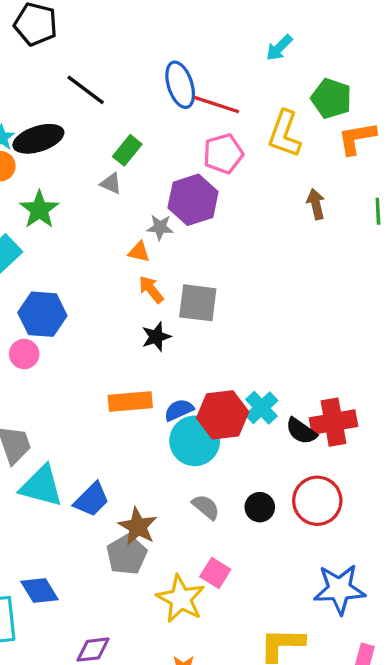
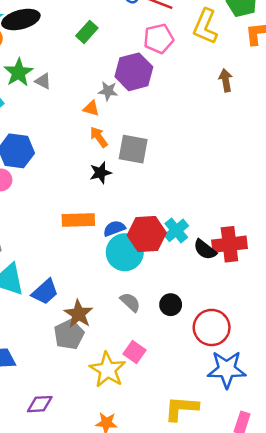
gray triangle: (111, 183) -> (43, 81), moved
red circle: (317, 501) -> (212, 327), moved

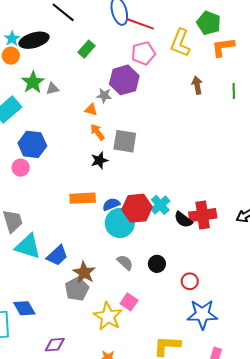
gray triangle: (43, 81) -> (52, 89), turned -40
red circle: (212, 327) -> (190, 281), size x0.6

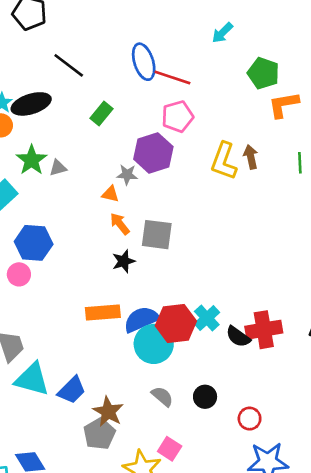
yellow L-shape: (180, 43) -> (224, 161), moved
blue semicircle: (111, 204) -> (141, 319), size x1.5

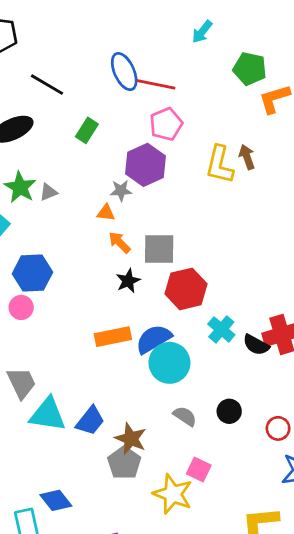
red hexagon: (176, 323) -> (186, 289), moved

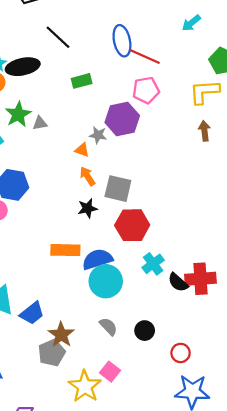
green rectangle: (87, 130) -> (82, 81), turned 30
yellow L-shape: (220, 165) -> (204, 92), moved, turned 60

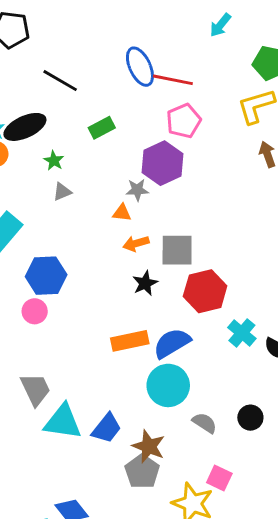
green star: (18, 114) -> (54, 161), moved, size x0.6
orange arrow: (87, 176) -> (136, 243), turned -60
cyan circle: (106, 281) -> (168, 385), moved

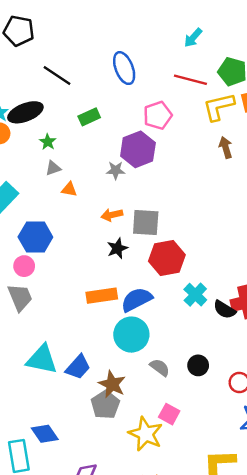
red line: (173, 80) -> (190, 80), moved
orange triangle: (122, 213) -> (69, 189), moved
gray trapezoid: (35, 389) -> (20, 297), moved

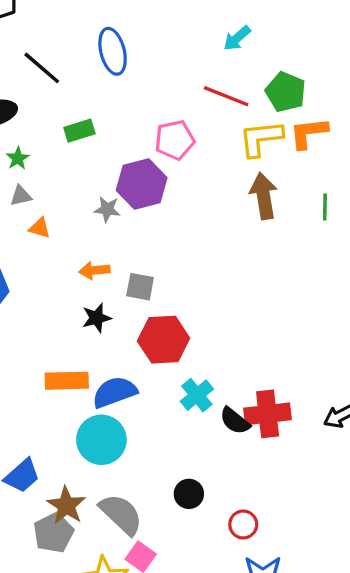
blue ellipse: (124, 68) -> (113, 51), moved
brown arrow: (226, 147) -> (264, 196), size x1.5
gray square: (146, 222) -> (140, 287), size x0.7
gray semicircle: (160, 367) -> (121, 514), moved, size x1.6

